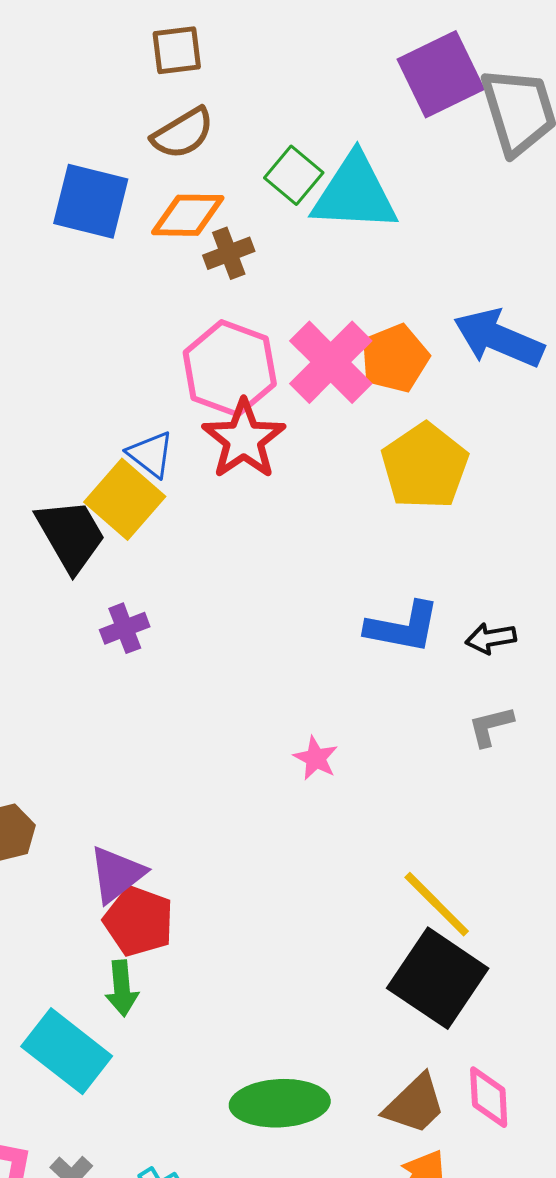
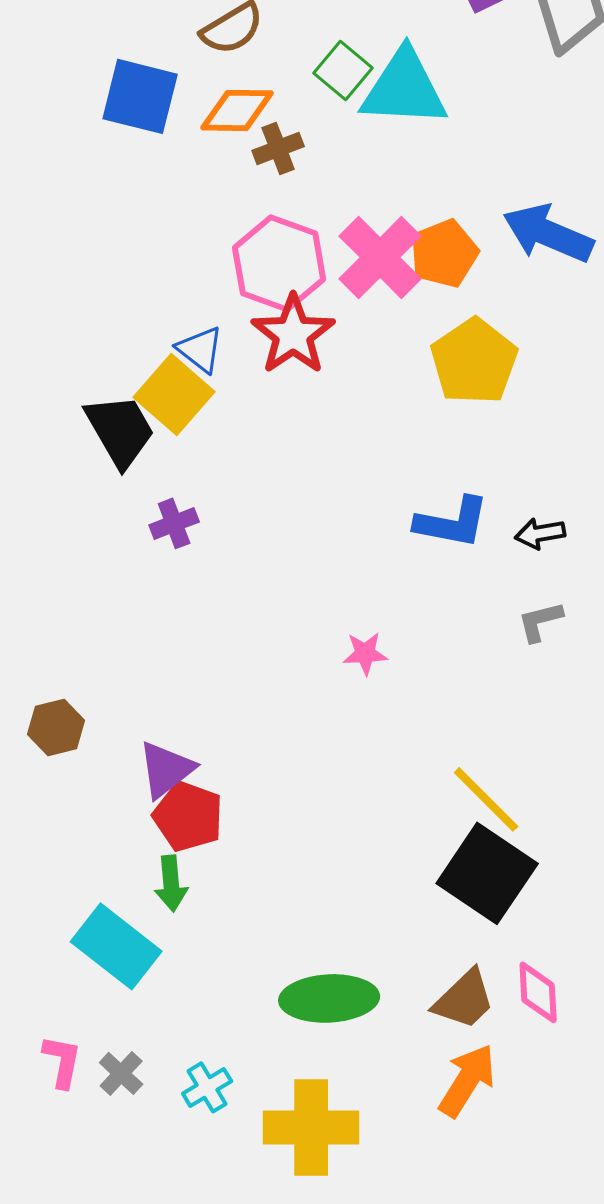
pink star: (316, 758) -> (365, 653), turned -30

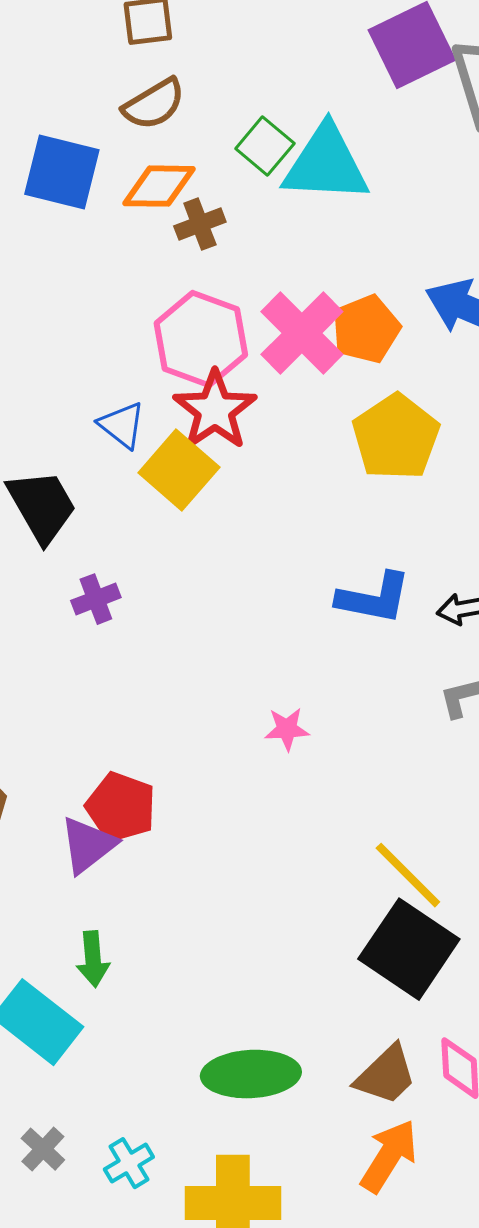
yellow square: (174, 394) -> (179, 470), moved
red pentagon: (188, 816) -> (121, 807), moved

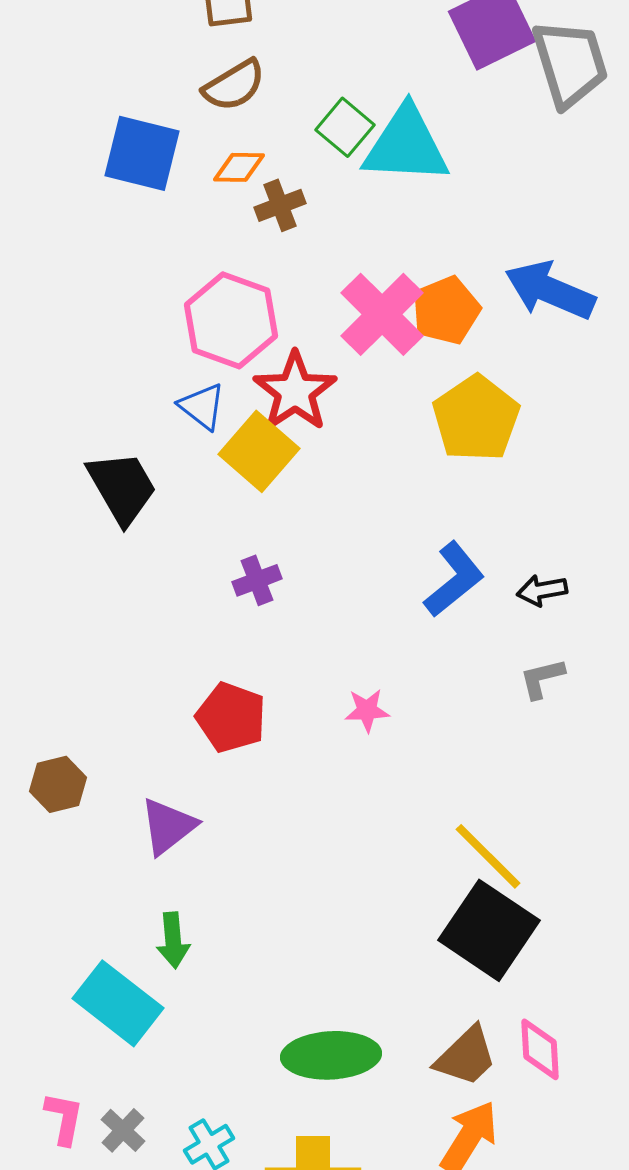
orange diamond: (159, 186) -> (239, 167), size x0.7
pink hexagon: (201, 339) -> (231, 320), moved
blue L-shape: (374, 598) -> (454, 579), turned -50
purple cross: (96, 599) -> (257, 580), moved
red pentagon: (121, 807) -> (231, 717), moved

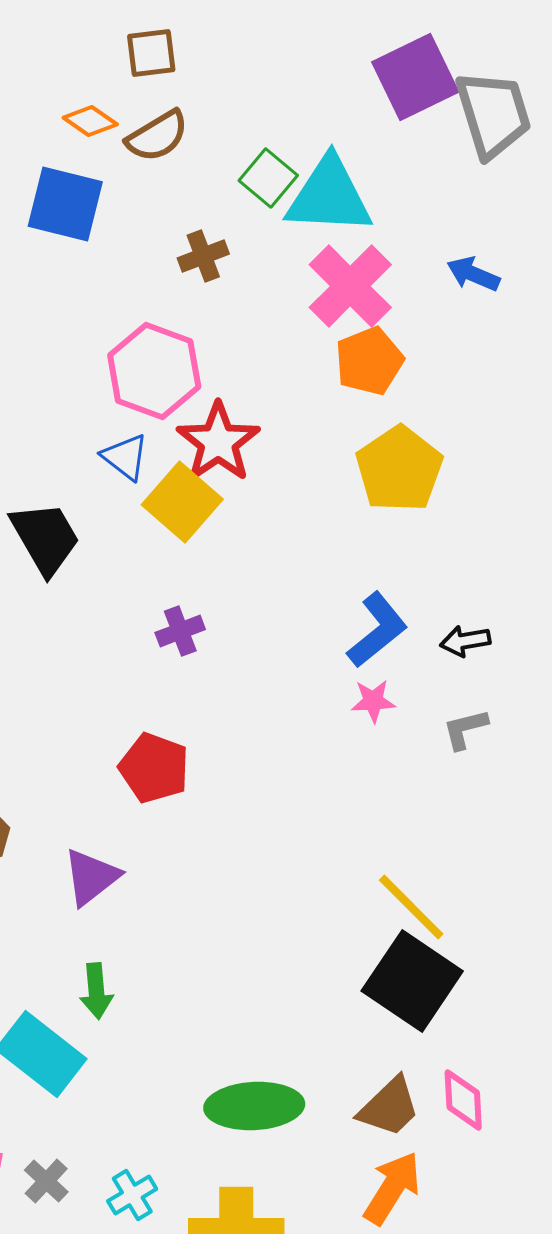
orange diamond: (239, 167) -> (90, 121), moved, turned 34
blue arrow: (550, 290) -> (473, 274), moved, size x0.6
pink cross: (382, 314) -> (350, 286), moved
pink star: (367, 710) -> (373, 701), moved

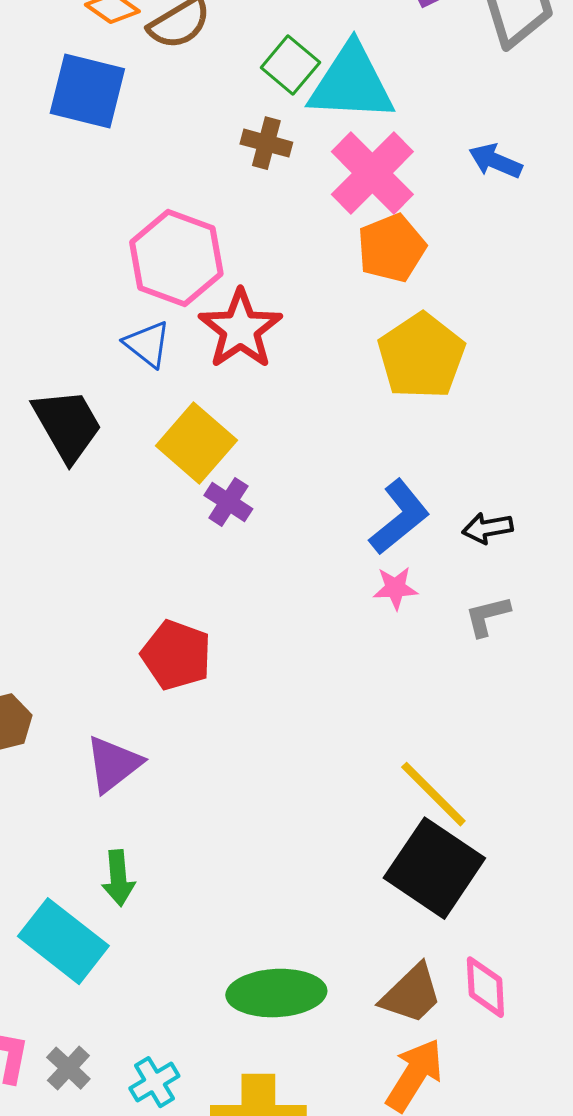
brown cross: (203, 256) -> (266, 143), moved, turned 36
yellow square: (182, 502) -> (196, 443), moved
purple cross: (180, 631) -> (228, 502), moved, turned -36

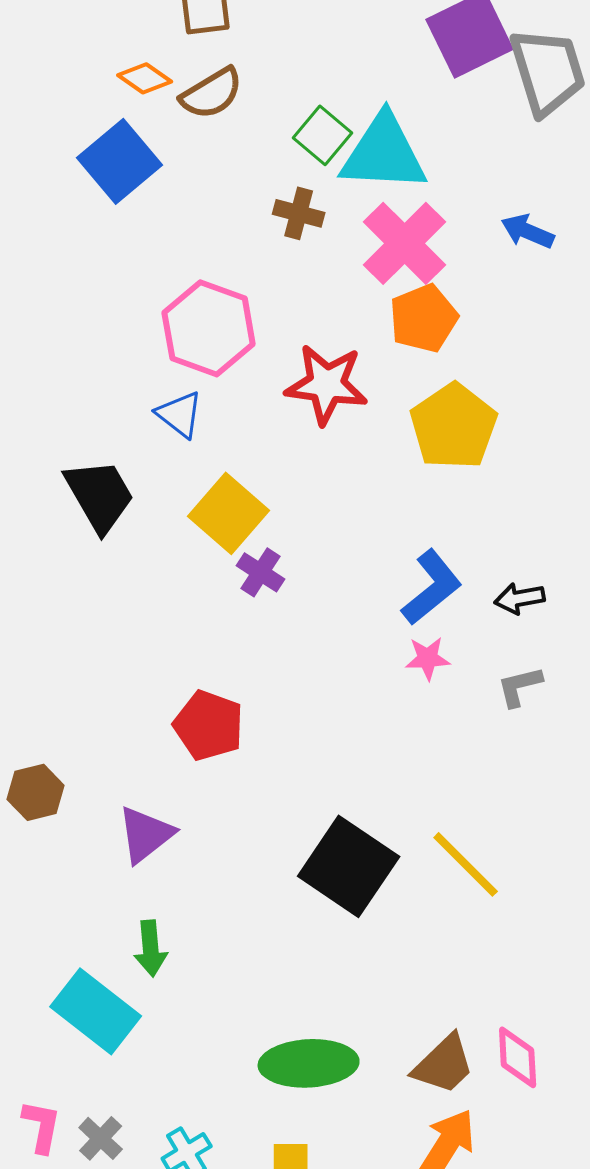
blue square: (87, 91) -> (120, 161), turned 36
red star: (240, 329) -> (327, 384), moved, turned -30
black square: (434, 868) -> (349, 866), moved

